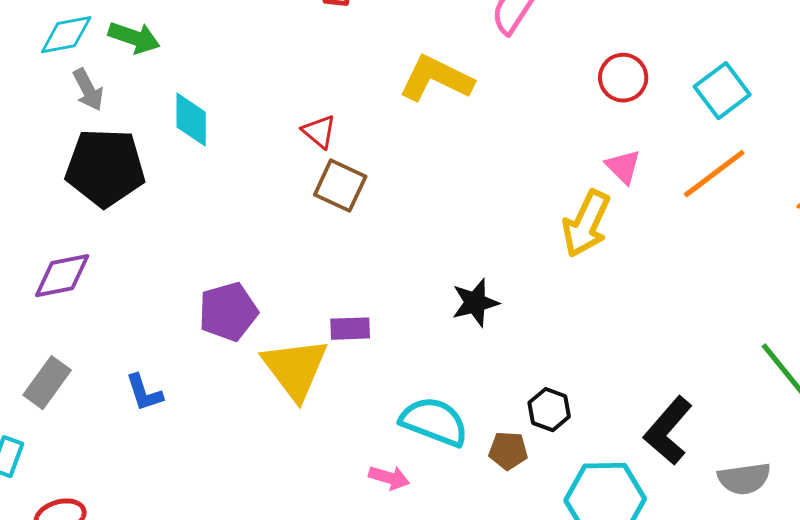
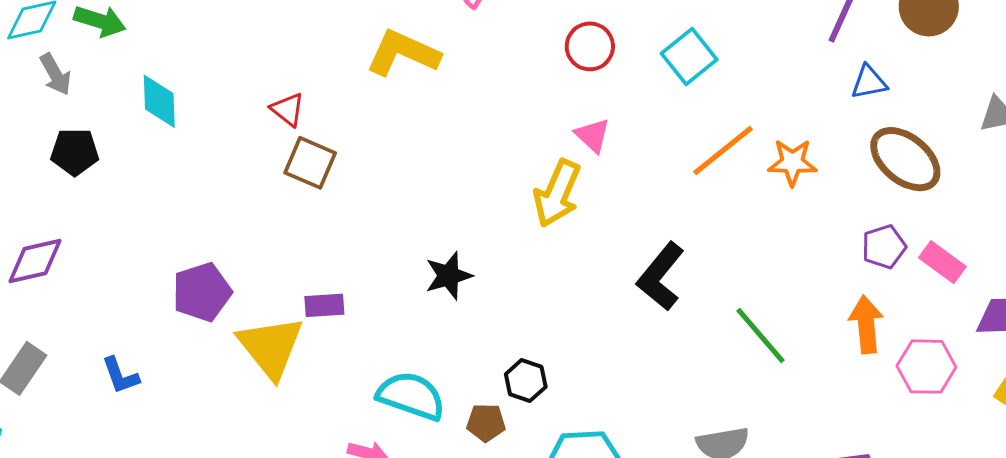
black pentagon: (105, 168) -> (75, 152), size x0.6
orange line: (714, 174) -> (723, 151), moved
black L-shape: (668, 431) -> (661, 276), moved

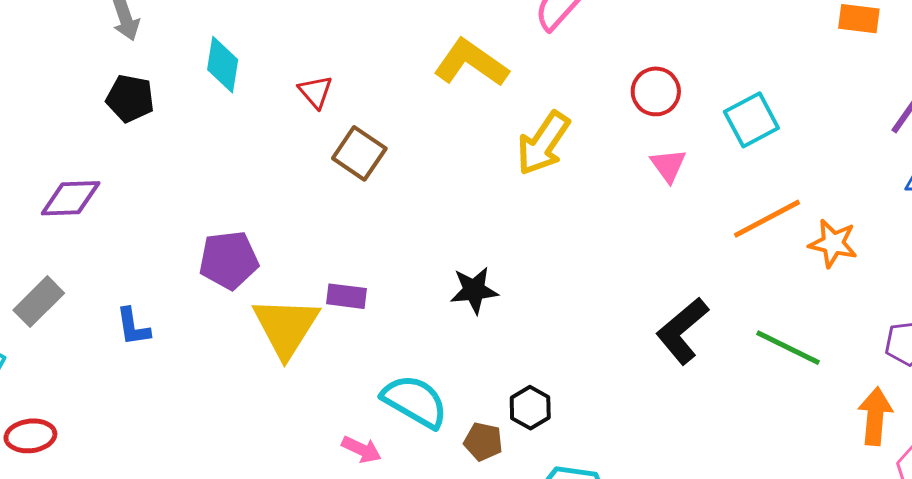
red triangle: (288, 109) -> (315, 92), moved
pink triangle: (592, 135) -> (668, 165), moved
yellow arrow: (557, 193) -> (543, 143), moved
green line: (760, 335) -> (788, 348), moved, turned -34

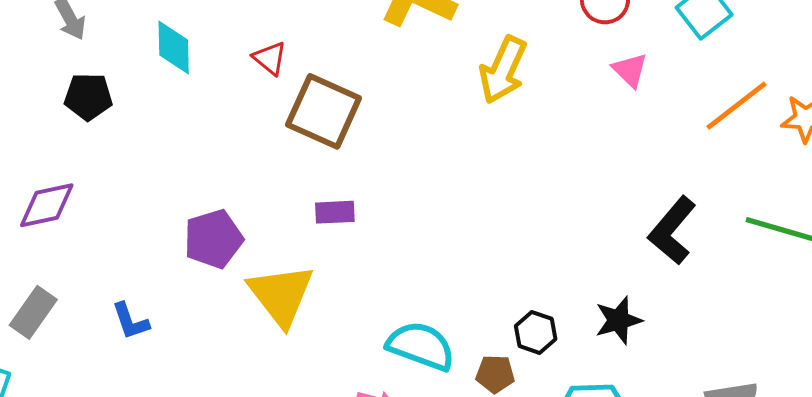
brown square: (359, 153) -> (324, 111), size x1.4
black star: (474, 290) -> (618, 320), moved
purple rectangle: (347, 296) -> (335, 212), moved

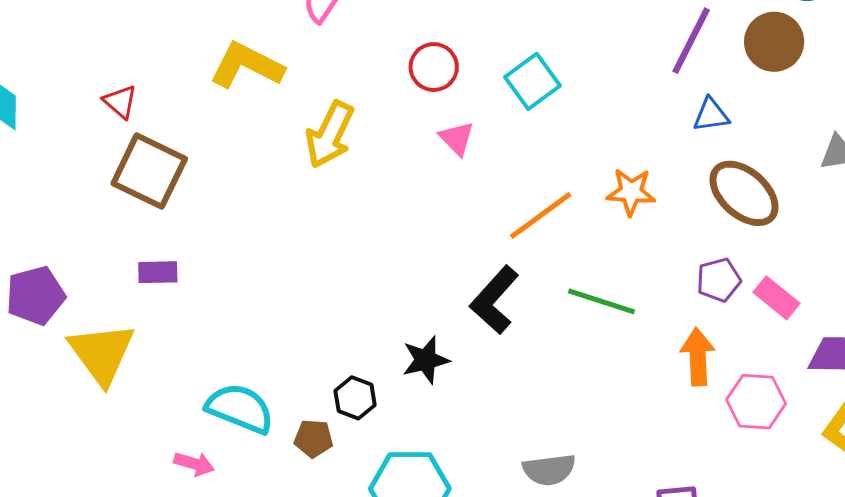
red triangle: (270, 58) -> (120, 102), moved
orange line: (736, 106) -> (541, 216), moved
black star: (618, 320) -> (426, 360), moved

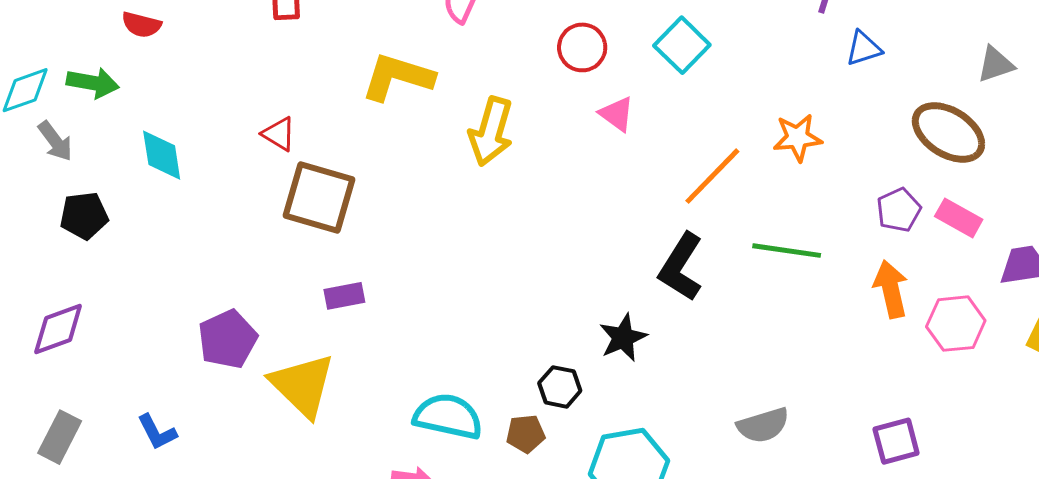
brown ellipse: (744, 193) -> (948, 132), moved

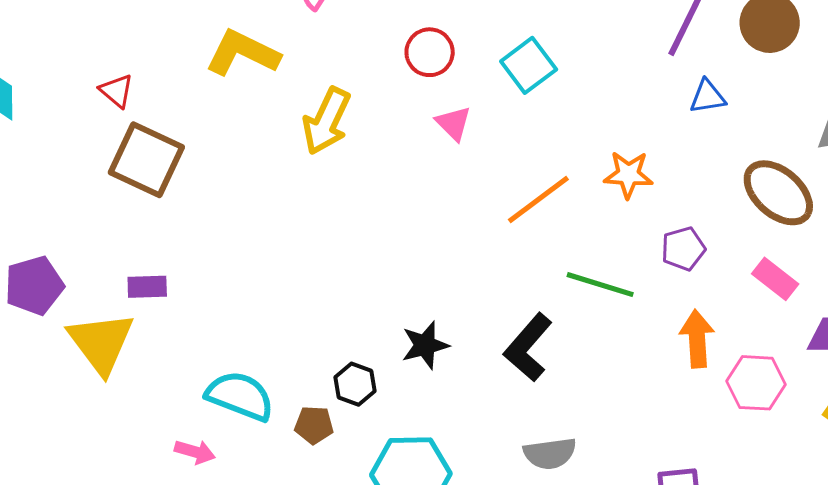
purple pentagon: (899, 210) -> (683, 249), moved
black L-shape: (681, 267) -> (528, 347), moved
purple rectangle: (344, 296) -> (147, 287), moved

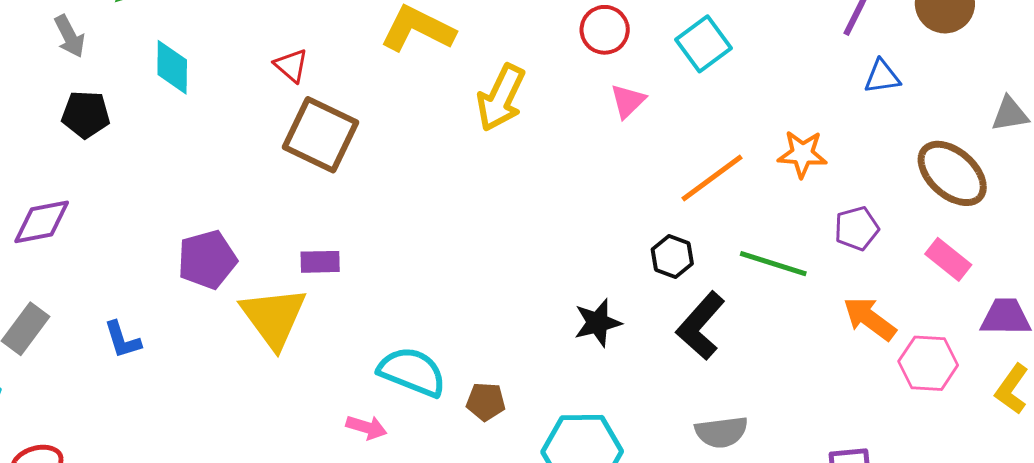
pink triangle: (453, 123) -> (628, 101), turned 30
orange arrow: (697, 339) -> (870, 319), turned -50
black hexagon: (355, 384) -> (672, 257), moved

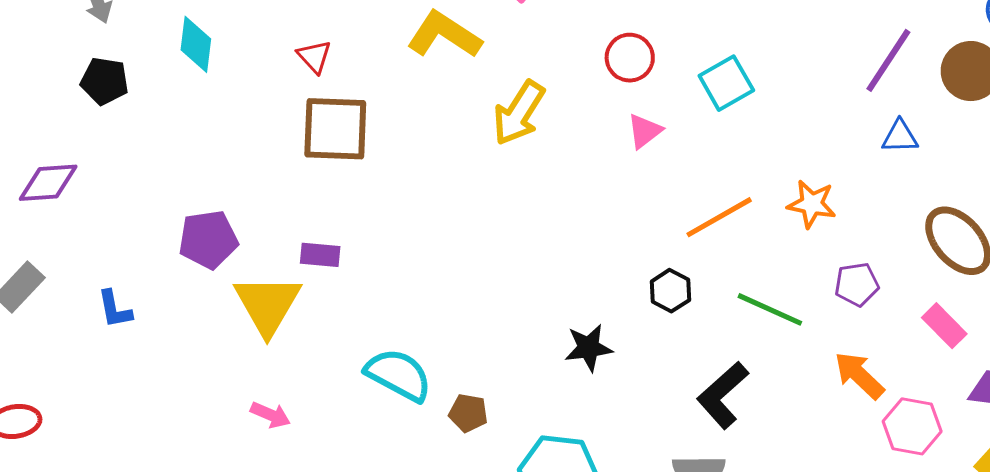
brown square: (321, 135) -> (335, 129), turned -30
black L-shape: (701, 326) -> (723, 395), moved
pink arrow: (366, 427) -> (270, 415), moved

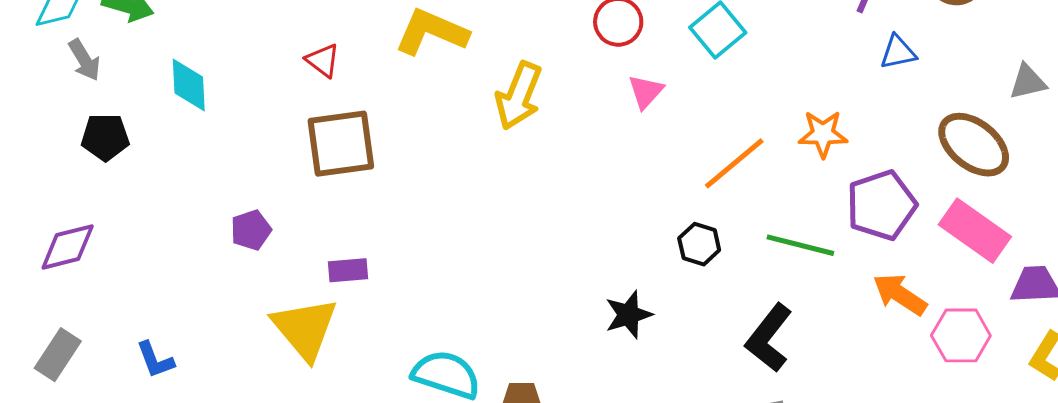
red triangle: (314, 56) -> (323, 60), moved
purple pentagon: (208, 239) -> (251, 230), moved, size x0.7
purple pentagon: (857, 284) -> (881, 205), size x1.6
pink rectangle: (944, 326) -> (975, 231), size x1.5

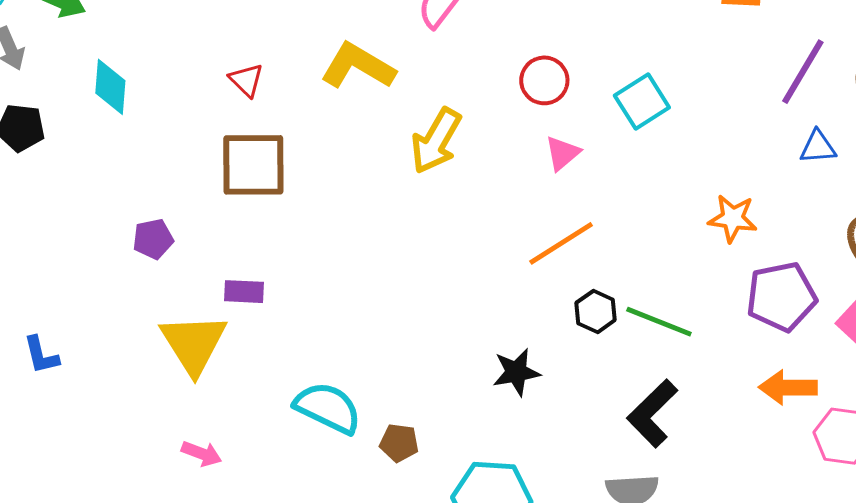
orange line: (734, 163) -> (561, 243), moved
green line: (800, 245) -> (659, 322), moved
orange arrow: (900, 294) -> (788, 387), turned -40

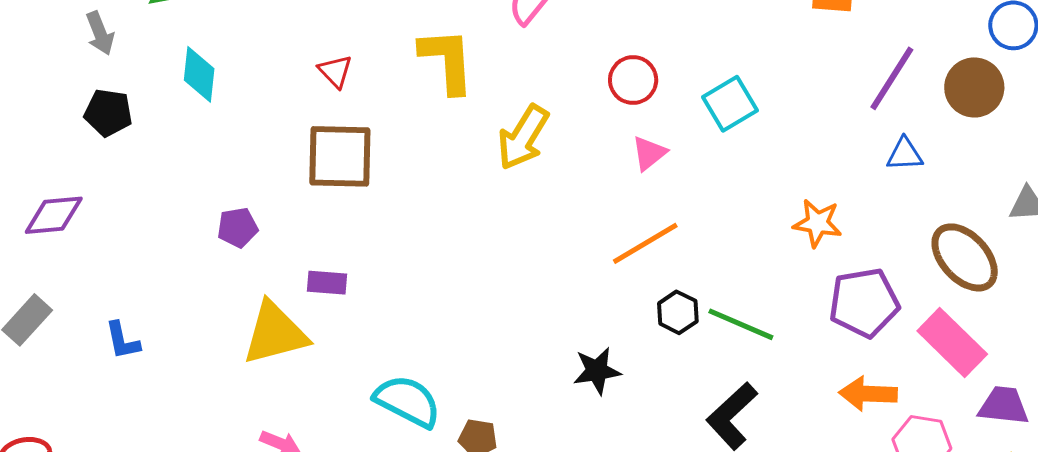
yellow L-shape: (358, 66) -> (447, 60), turned 54
yellow triangle: (194, 344) -> (275, 333), turned 46

